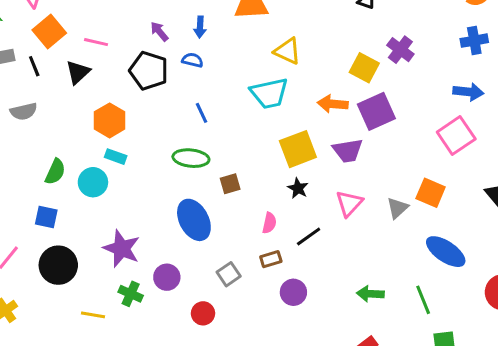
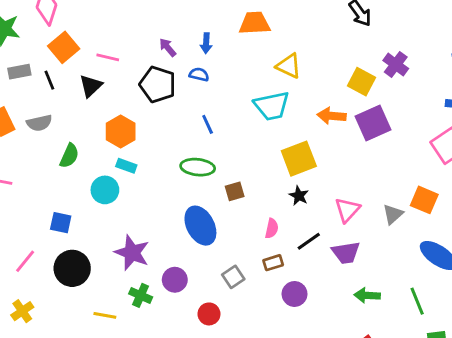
purple trapezoid: (348, 151) -> (346, 253), moved
green semicircle: (55, 172) -> (69, 156), moved

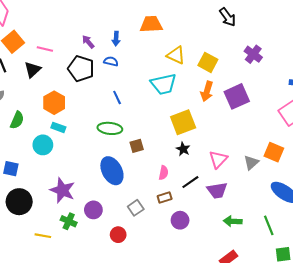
yellow square: (361, 82) -> (208, 62), moved
orange arrow: (332, 116) -> (207, 91), turned -78

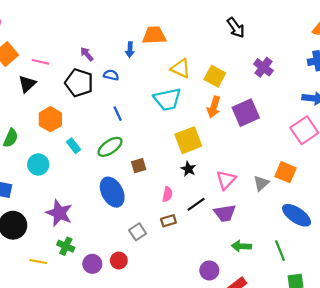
blue arrow: (116, 39) -> (130, 50), moved
cyan rectangle: (58, 127) -> (74, 146), moved, turned 32
green ellipse: (110, 128) -> (110, 147), turned -40
purple circle: (93, 210) -> (92, 264), moved
purple circle: (180, 220) -> (209, 270), moved

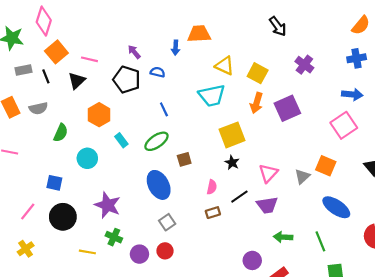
gray square: (138, 232) -> (167, 222), moved

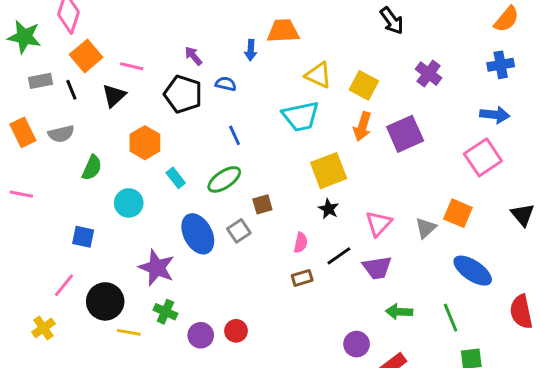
blue ellipse: (159, 185) -> (198, 234), moved
pink line: (28, 212) -> (64, 285), moved
black circle: (63, 217) -> (105, 301), moved
gray square: (167, 222) -> (239, 231), moved

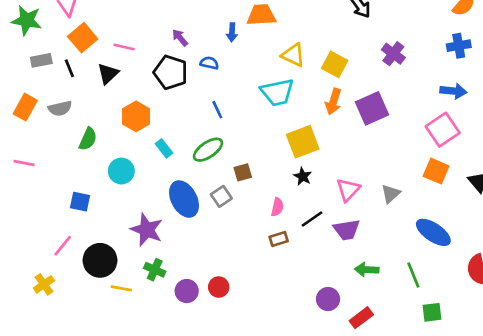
orange rectangle: (23, 132) -> (25, 107), turned 55
orange square: (458, 213) -> (436, 171), moved

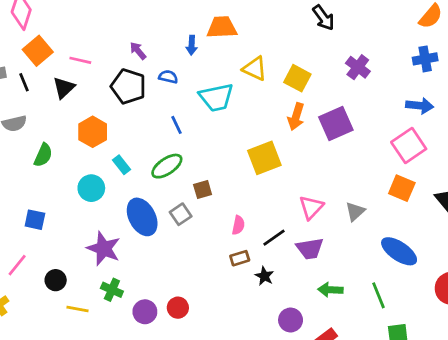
cyan trapezoid: (277, 92) -> (216, 97), moved
cyan circle: (121, 171) -> (91, 188), moved
black star: (303, 176) -> (264, 276), moved
black circle: (100, 260) -> (56, 280), size x0.6

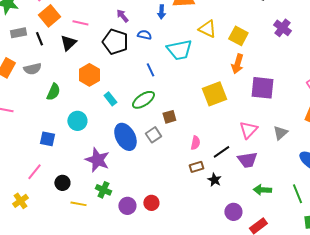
purple square: (336, 124) -> (262, 88), moved, turned 30
cyan circle: (91, 188) -> (77, 121), moved

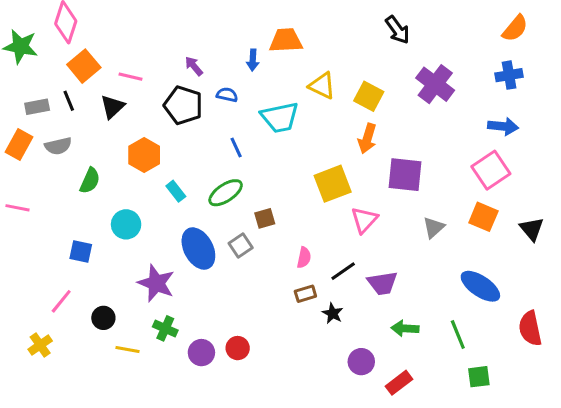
purple cross: (282, 28) -> (435, 84), size x1.4
gray rectangle: (18, 33) -> (37, 107), moved
pink triangle: (248, 130) -> (364, 220), moved
gray triangle: (280, 133) -> (434, 227), moved

